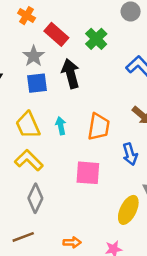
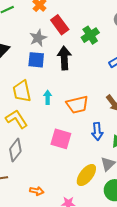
orange trapezoid: (99, 127) -> (77, 105), turned 55

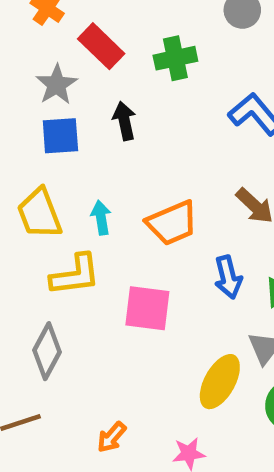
green cross: (90, 35) -> (175, 58), turned 30
black arrow: (64, 58) -> (124, 121), size x0.7
yellow L-shape: (17, 119) -> (75, 275), moved, turned 125
orange arrow: (37, 191) -> (112, 437), turned 128

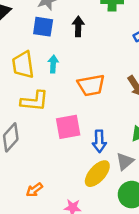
cyan arrow: (101, 218) -> (53, 64), moved
blue arrow: (228, 277) -> (99, 141), moved
pink square: (147, 308) -> (68, 127), turned -30

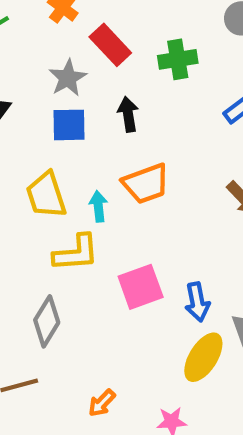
cyan arrow: (53, 64) -> (98, 206), moved
orange trapezoid: (91, 85) -> (146, 184), moved

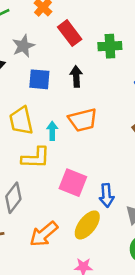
gray star: (68, 78) -> (23, 46), moved
pink square: (141, 287) -> (73, 183), turned 36
yellow ellipse: (203, 357) -> (87, 225), moved
orange arrow: (102, 403) -> (44, 234), moved, size x1.6

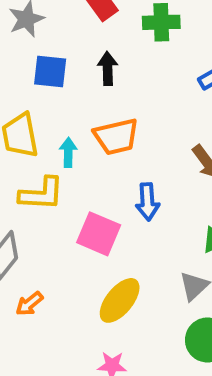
blue arrow: (107, 195) -> (147, 202), moved
orange arrow: (44, 234) -> (29, 304), moved, size x0.6

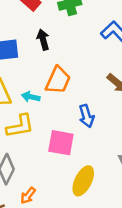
orange trapezoid: (116, 137) -> (58, 80), turned -40
cyan arrow: (68, 152) -> (31, 97), turned -66

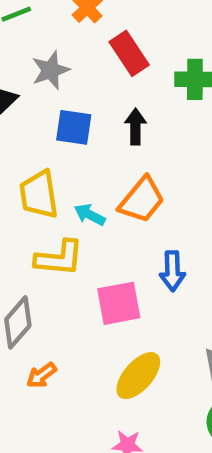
pink square: (61, 143) -> (119, 303), turned -36

